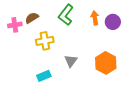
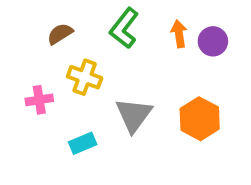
pink cross: (15, 25) -> (39, 100), moved
yellow cross: (45, 41) -> (85, 77), turned 30
gray triangle: (71, 61) -> (134, 115), size x1.5

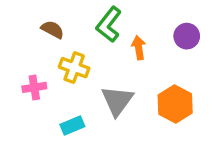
brown semicircle: (60, 34) -> (53, 29), turned 60
orange arrow: (179, 34) -> (139, 48), moved

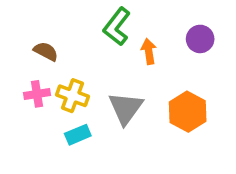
brown semicircle: (53, 29) -> (46, 51), moved
yellow cross: (74, 68) -> (72, 96), moved

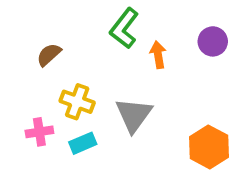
brown semicircle: (46, 51) -> (49, 55), turned -70
pink cross: (37, 94) -> (39, 132), moved
orange hexagon: (188, 112) -> (209, 147), moved

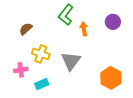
cyan rectangle: (83, 143) -> (42, 84), moved

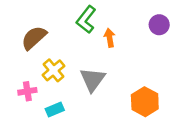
purple circle: (113, 22) -> (159, 25), moved
brown semicircle: (26, 29) -> (34, 38), size x1.5
yellow cross: (41, 54) -> (53, 70), turned 30

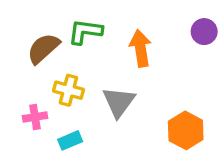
green L-shape: (86, 20) -> (85, 32), moved, turned 60
orange arrow: (110, 38) -> (140, 48), size x1.5
yellow cross: (53, 70) -> (68, 90), turned -35

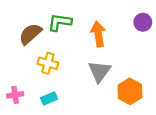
gray triangle: (119, 102) -> (99, 71), moved
pink cross: (35, 117) -> (15, 95), moved

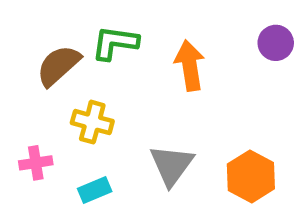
gray triangle: (99, 71) -> (172, 165), moved
pink cross: (15, 95) -> (36, 163), moved

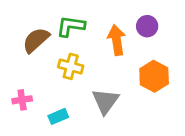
purple circle: (276, 43) -> (147, 26), moved
yellow cross: (92, 122) -> (71, 66), moved
orange hexagon: (251, 176) -> (154, 76), moved

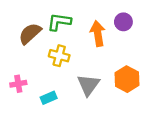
orange hexagon: (154, 76) -> (127, 79), moved

